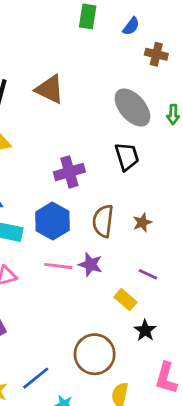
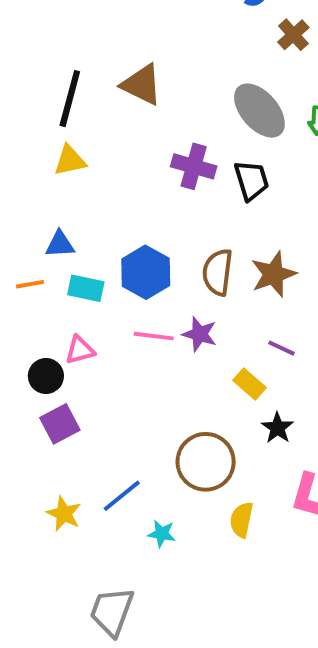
brown cross: (156, 54) -> (293, 35), turned 35
purple cross: (69, 172) -> (194, 166), moved, turned 32
brown star: (142, 222) -> (273, 274), size x1.6

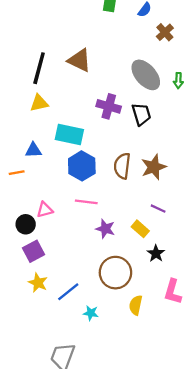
cyan rectangle: (86, 288) -> (69, 134), moved, size x1.4
purple star: (200, 334) -> (105, 229), moved
yellow star: (64, 514) -> (38, 283), moved

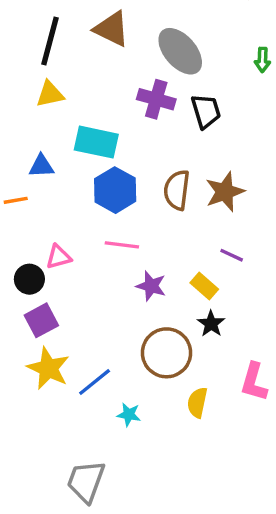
gray ellipse: (146, 75) -> (180, 51), moved
black star: (156, 253) -> (211, 324), moved
yellow star: (38, 283) -> (48, 368), size x1.4

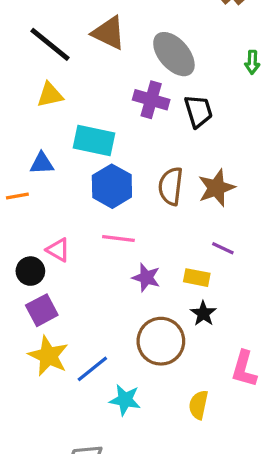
black line: (50, 41) -> (50, 44), turned -66
pink triangle: (59, 257) -> (58, 250), turned 45
yellow rectangle: (204, 286) -> (197, 278), turned -30
yellow semicircle: (197, 403) -> (198, 405), moved
cyan star: (129, 415) -> (125, 400), size x1.4

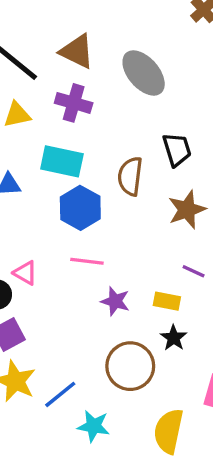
purple cross: (151, 100) -> (74, 103), moved
black trapezoid: (198, 111) -> (177, 150), moved
brown semicircle: (171, 186) -> (130, 176), moved
yellow semicircle: (198, 405) -> (169, 431), size x1.5

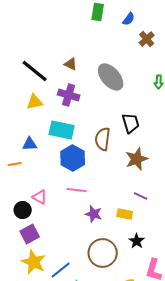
brown triangle: (77, 51) -> (71, 64), size x0.6
black star: (174, 338) -> (137, 241), moved

